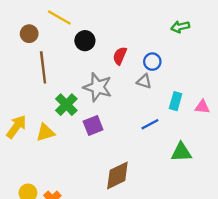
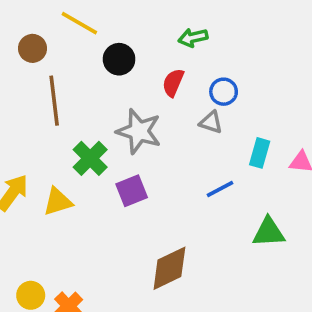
green arrow: (180, 27) -> (193, 38), moved

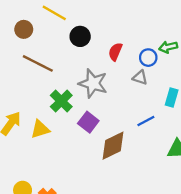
green arrow: (193, 38) -> (168, 47), moved
brown line: (54, 101) -> (38, 63), turned -56
purple square: (132, 191) -> (88, 122), turned -30
brown diamond: (169, 268) -> (113, 146), moved

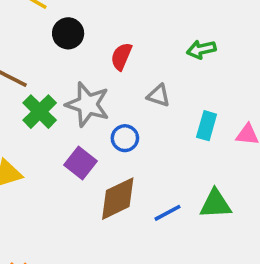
blue circle: (148, 58) -> (125, 138), moved
green cross: (61, 101) -> (40, 112), moved
blue line: (146, 121) -> (168, 213), moved

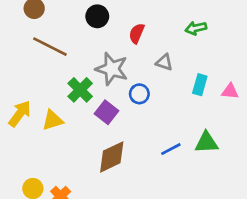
green cross: (40, 112) -> (80, 90), moved
brown diamond: (118, 199) -> (112, 157), moved

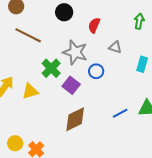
green arrow: (196, 28) -> (139, 21), turned 112

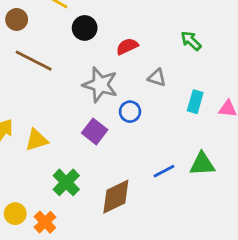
green arrow: (139, 21) -> (191, 41), turned -56
red semicircle: (94, 25) -> (127, 46), turned 42
green cross: (51, 68) -> (66, 182), moved
brown diamond: (75, 119) -> (116, 197), moved

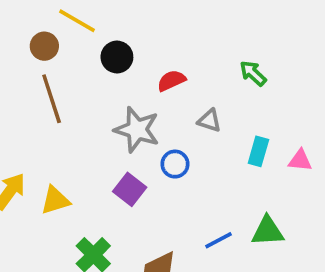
brown circle: (17, 19) -> (44, 46), moved
brown line: (34, 61) -> (52, 99), turned 45

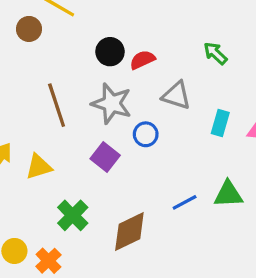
black circle: (117, 57) -> (110, 52), moved
brown line: (52, 99) -> (57, 105), moved
gray triangle: (209, 121) -> (176, 95), size x1.4

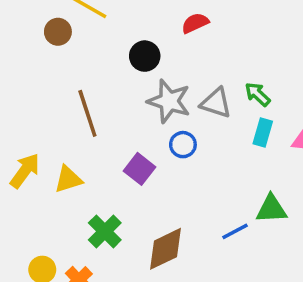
green arrow: (215, 53) -> (258, 94), moved
red semicircle: (142, 60) -> (195, 23), moved
gray star: (112, 104) -> (169, 101), moved
blue line: (185, 202) -> (235, 231), moved

